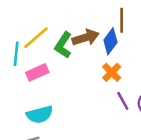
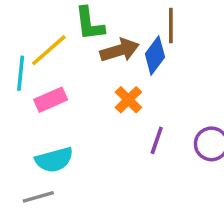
green L-shape: (63, 45) -> (90, 24), moved, turned -40
orange cross: (112, 72) -> (128, 100), moved
purple line: (123, 101) -> (157, 140), moved, turned 48

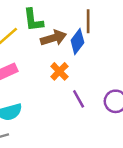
purple line: (157, 140) -> (79, 99), turned -48

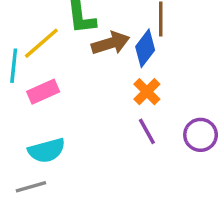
orange cross: (59, 71) -> (147, 92), moved

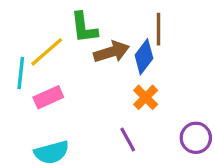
purple line: (147, 131) -> (128, 139), moved

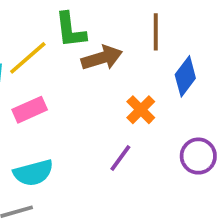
blue diamond: (144, 57) -> (185, 76), moved
purple line: (128, 139) -> (120, 158), turned 65

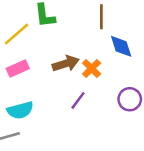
brown arrow: (102, 58) -> (66, 64), moved
blue diamond: (185, 76) -> (121, 46), turned -55

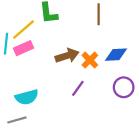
blue diamond: (121, 46) -> (116, 55), moved, turned -75
pink rectangle: (18, 68) -> (23, 48), moved

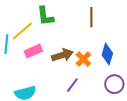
pink rectangle: (23, 48) -> (33, 51), moved
blue diamond: (116, 55) -> (107, 54), turned -70

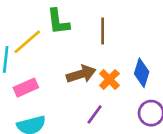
brown line: (91, 17) -> (103, 31), moved
pink rectangle: (33, 51) -> (26, 88), moved

